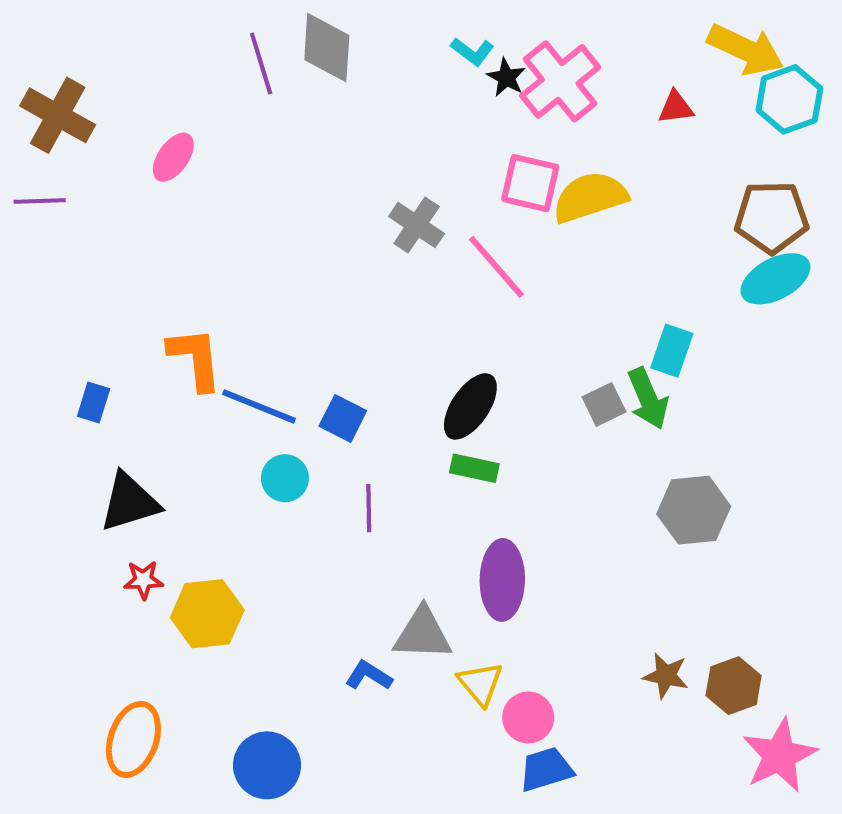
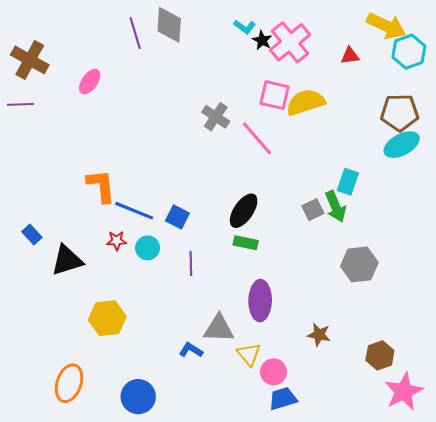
blue rectangle: (94, 402) -> (32, 234), moved, turned -60
red star: (143, 580) -> (117, 241), moved
brown star: (666, 676) -> (319, 335), moved

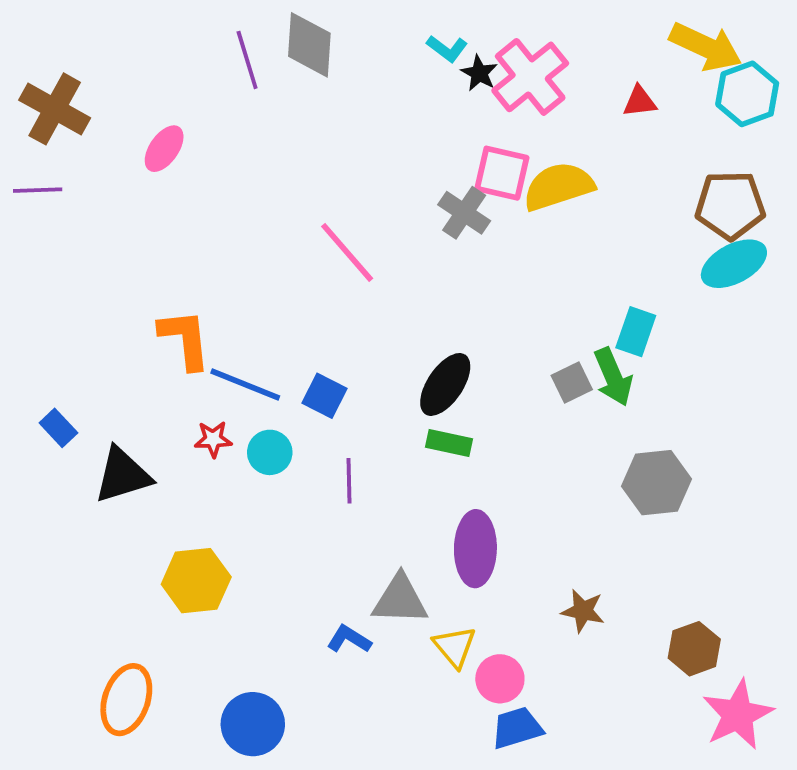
gray cross: (216, 117) -> (464, 213), moved
pink line: (257, 138) -> (347, 252), moved

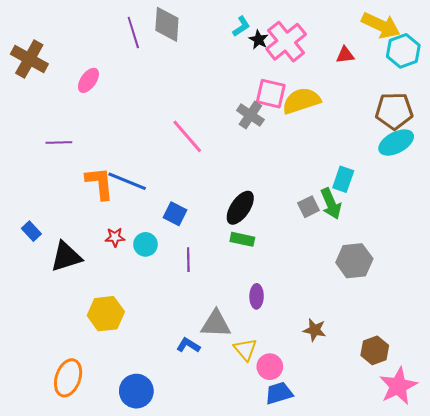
cyan L-shape: (447, 49) -> (241, 26), turned -70
purple line: (38, 190) -> (59, 143), moved
blue line: (245, 384) -> (127, 181), moved
purple ellipse: (475, 549) -> (257, 296), size x0.6

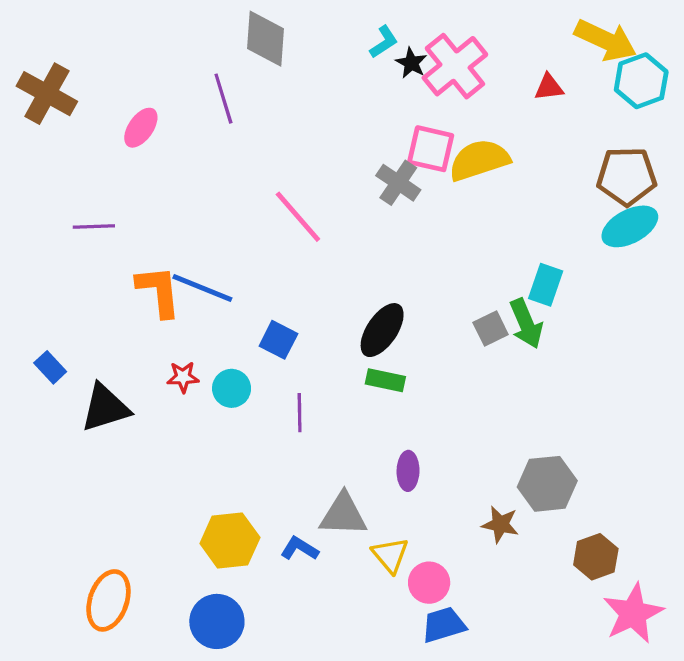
purple line: (133, 32) -> (223, 99), moved
gray hexagon: (354, 261) -> (547, 484), moved
yellow hexagon: (106, 314) -> (230, 541), moved

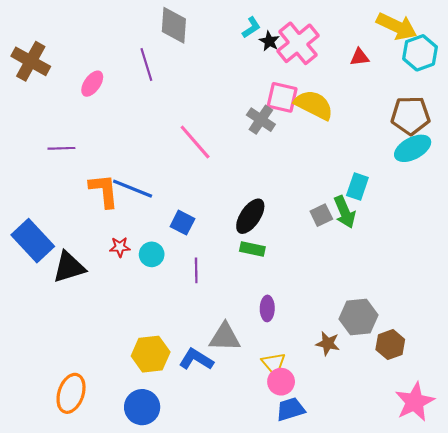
yellow semicircle: (479, 160) -> (314, 105), turned 45
blue rectangle: (50, 367) -> (33, 241), size x2.0
blue L-shape: (300, 549) -> (196, 359), size x1.4
yellow triangle: (390, 555) -> (274, 364), moved
brown hexagon: (596, 557) -> (390, 345), moved

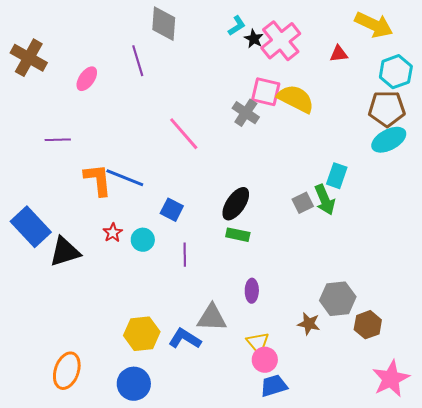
cyan hexagon: (420, 53) -> (396, 72), moved
red star: (120, 247) -> (113, 233), turned -30

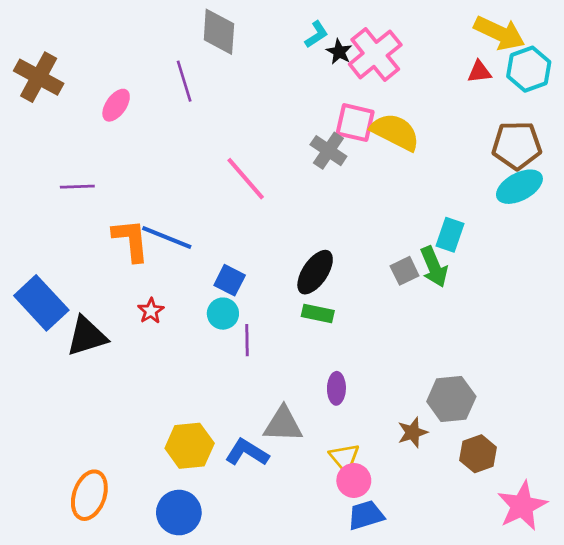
red triangle: (339, 54) -> (479, 72), moved
cyan hexagon: (396, 72) -> (529, 69), moved
cyan circle: (143, 240) -> (223, 314), moved
brown star: (309, 324) -> (413, 432), turned -30
brown hexagon: (368, 325) -> (478, 454), moved

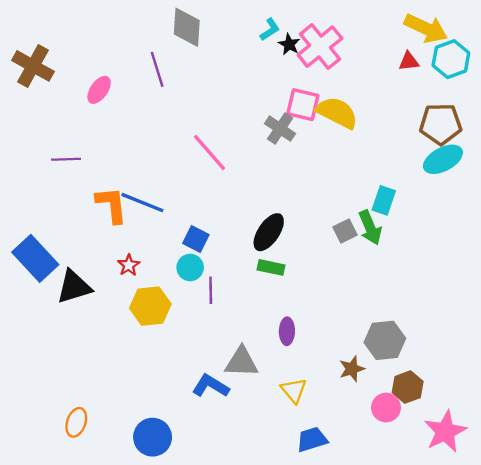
yellow hexagon: (190, 446) -> (150, 306), moved
pink circle: (354, 480) -> (386, 408), moved
orange ellipse: (89, 495) -> (76, 422), size x0.7

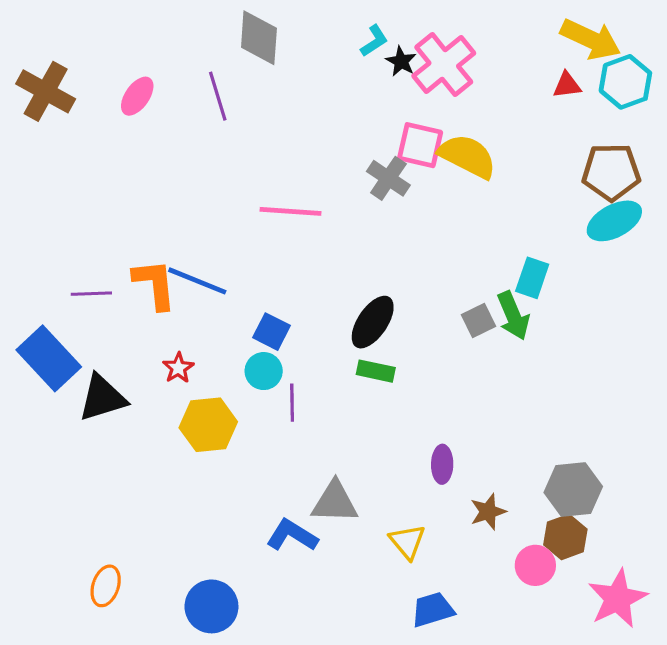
pink ellipse: (99, 90) -> (137, 96), moved
pink line: (209, 152) -> (290, 211), turned -45
purple line: (66, 159) -> (91, 294), moved
purple ellipse: (287, 331) -> (442, 464), moved
gray hexagon: (385, 340) -> (573, 490), moved

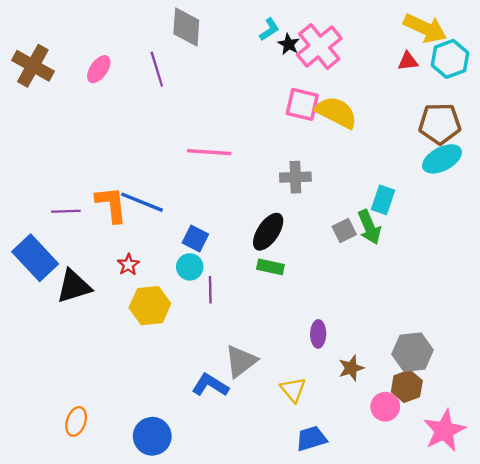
gray cross: (388, 178) -> (295, 177), moved, turned -36
gray triangle: (335, 502) -> (241, 361), turned -39

